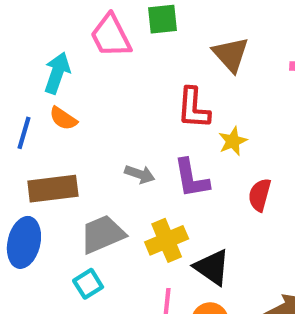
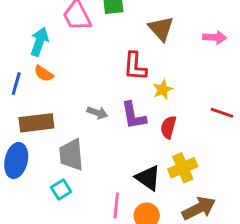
red semicircle: (260, 195) -> (168, 127), moved
gray trapezoid: (103, 234) -> (71, 155), turned -72
yellow cross: (167, 240) -> (183, 168), moved

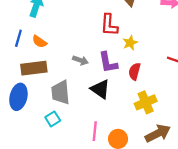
orange semicircle: (44, 74) -> (39, 42), moved
black triangle: (148, 178) -> (100, 89), moved

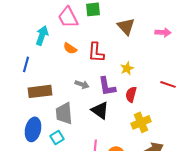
red L-shape: (109, 25) -> (96, 52), moved
orange semicircle: (39, 42) -> (70, 48), moved
blue ellipse: (18, 97) -> (33, 129), moved

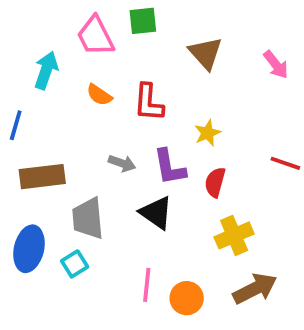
pink arrow: (163, 32) -> (276, 65), turned 49

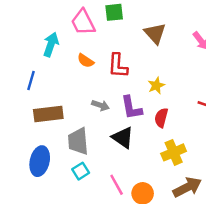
cyan square: (75, 264) -> (81, 171), moved
pink line: (147, 285) -> (117, 185), turned -35

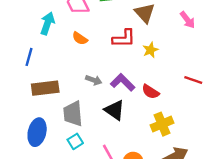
red L-shape: (118, 66) -> (124, 38), moved, turned -95
yellow star: (156, 85) -> (150, 50), moved
purple L-shape: (131, 108) -> (123, 82), turned 145
red semicircle: (161, 118) -> (150, 92), turned -72

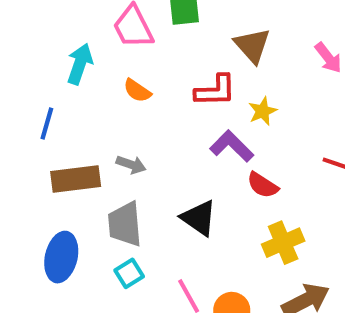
gray arrow: (94, 80) -> (131, 165), moved
purple L-shape: (123, 82) -> (232, 146), moved

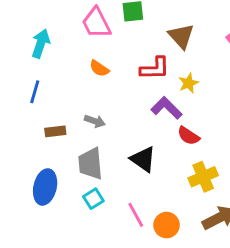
cyan arrow: (80, 64) -> (41, 44), moved
brown rectangle: (76, 179) -> (55, 131), size x0.6

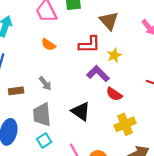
gray arrow: (95, 121) -> (45, 83), turned 32

